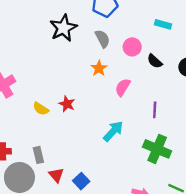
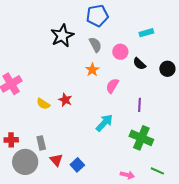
cyan rectangle: (163, 24) -> (146, 33), turned -32

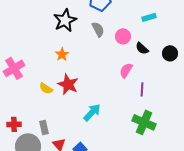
orange star: (92, 70) -> (62, 54), moved
pink semicircle: (112, 86) -> (126, 70), moved
red star: (65, 100) -> (68, 84), size x1.5
cyan arrow: (104, 123) -> (92, 112), moved

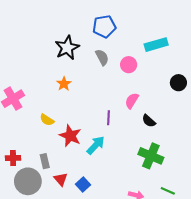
cyan rectangle: (149, 17) -> (156, 45), size x1.5
black semicircle: (142, 48) -> (149, 121), moved
red star: (68, 84) -> (70, 136), moved
purple line: (142, 89) -> (108, 118), moved

